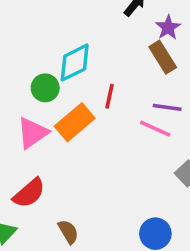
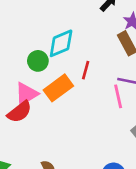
pink line: (155, 129) -> (118, 96), turned 50
red semicircle: (29, 193) -> (19, 112), moved

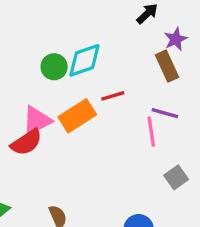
green circle: (38, 61) -> (54, 67), moved
red line: (86, 70) -> (113, 96), turned 54

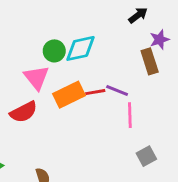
red line: (113, 96) -> (95, 92), moved
purple line: (165, 113) -> (117, 90), moved
pink triangle: (37, 121) -> (36, 78), moved, turned -48

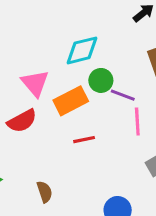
green circle: (54, 51) -> (101, 80), moved
red line: (95, 92) -> (84, 140), moved

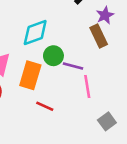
orange rectangle: (71, 101) -> (30, 75), turned -40
red line: (84, 140) -> (45, 106), turned 42

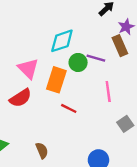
purple line: (73, 66) -> (96, 58), moved

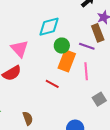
purple line: (96, 58) -> (87, 46), moved
orange rectangle: (56, 80) -> (67, 61), moved

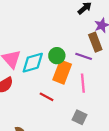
cyan diamond: (49, 27) -> (33, 63), moved
gray square: (99, 99) -> (80, 117), moved, turned -32

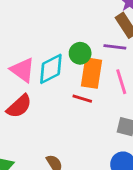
red line: (47, 97) -> (82, 99), moved

